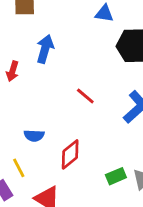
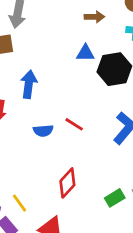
blue triangle: (104, 14) -> (85, 53), moved
blue semicircle: (34, 136) -> (43, 131), moved

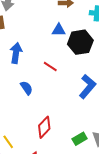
red line: (74, 124) -> (50, 67), moved
blue semicircle: (43, 131) -> (27, 88), turned -120

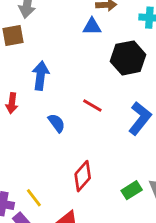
blue triangle: (59, 30) -> (92, 27), moved
red line: (50, 67) -> (92, 106), moved

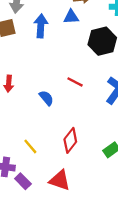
blue arrow: (40, 76) -> (41, 26), moved
yellow line: (34, 198) -> (30, 146), moved

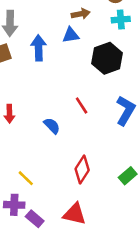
red line: (75, 82) -> (82, 105), turned 35
yellow line: (30, 146) -> (26, 178), moved

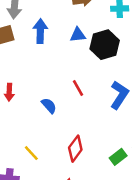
blue triangle: (71, 35) -> (78, 35), moved
yellow line: (26, 178) -> (31, 153), moved

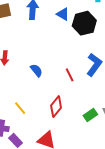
blue triangle: (78, 35) -> (63, 14), turned 32
red line: (78, 88) -> (70, 75), moved

